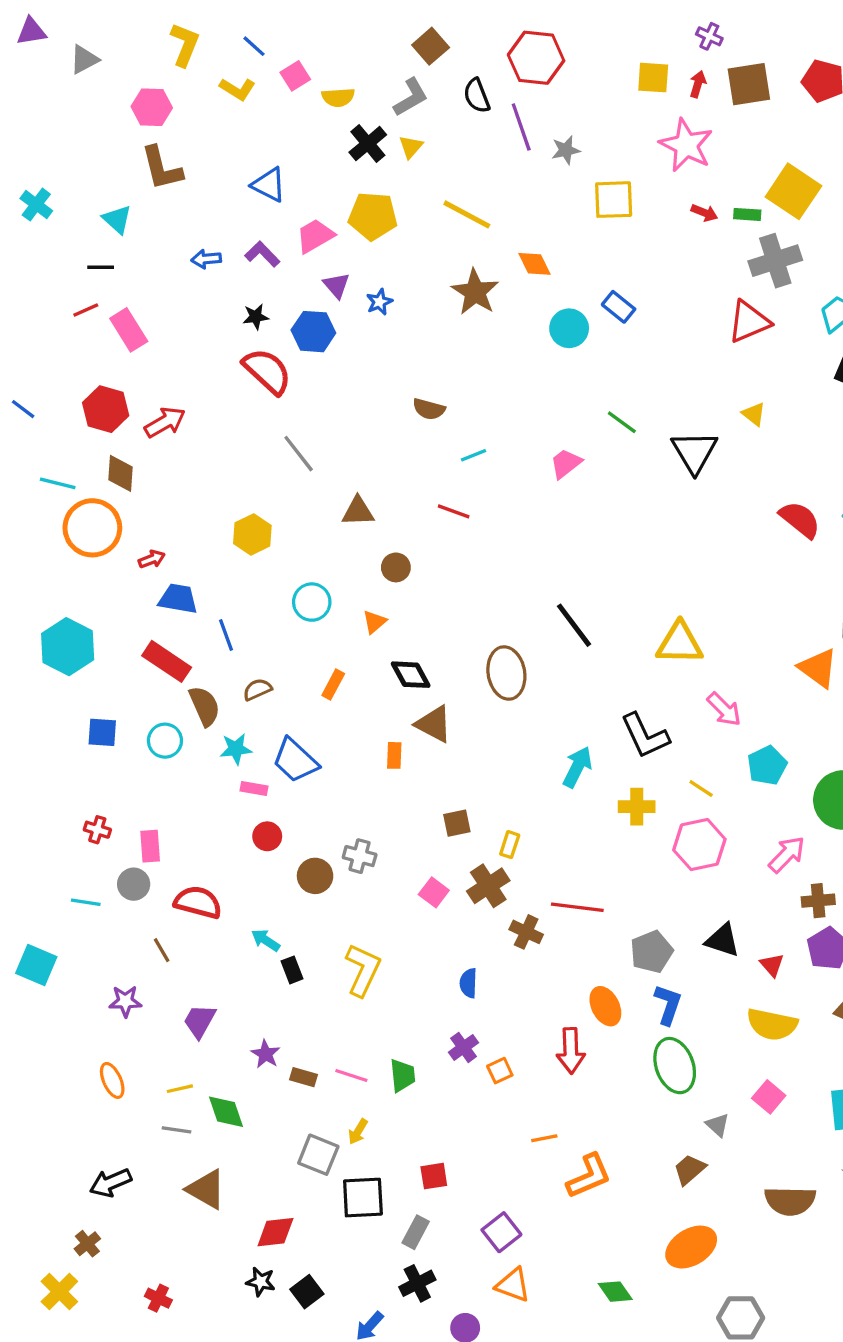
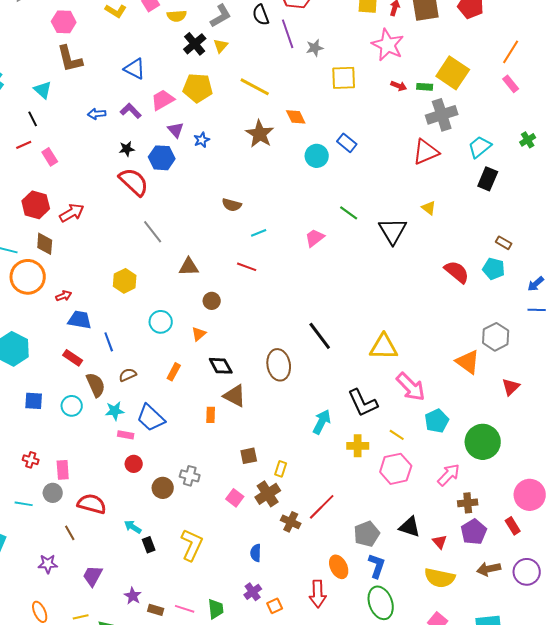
black line: (101, 267) -> (33, 119), turned 63
pink rectangle: (129, 330) -> (50, 157), size x0.7
red rectangle: (167, 661) -> (73, 358), size x0.7
pink arrow: (724, 709) -> (411, 387), size x1.4
red line: (577, 907) -> (322, 507), turned -52

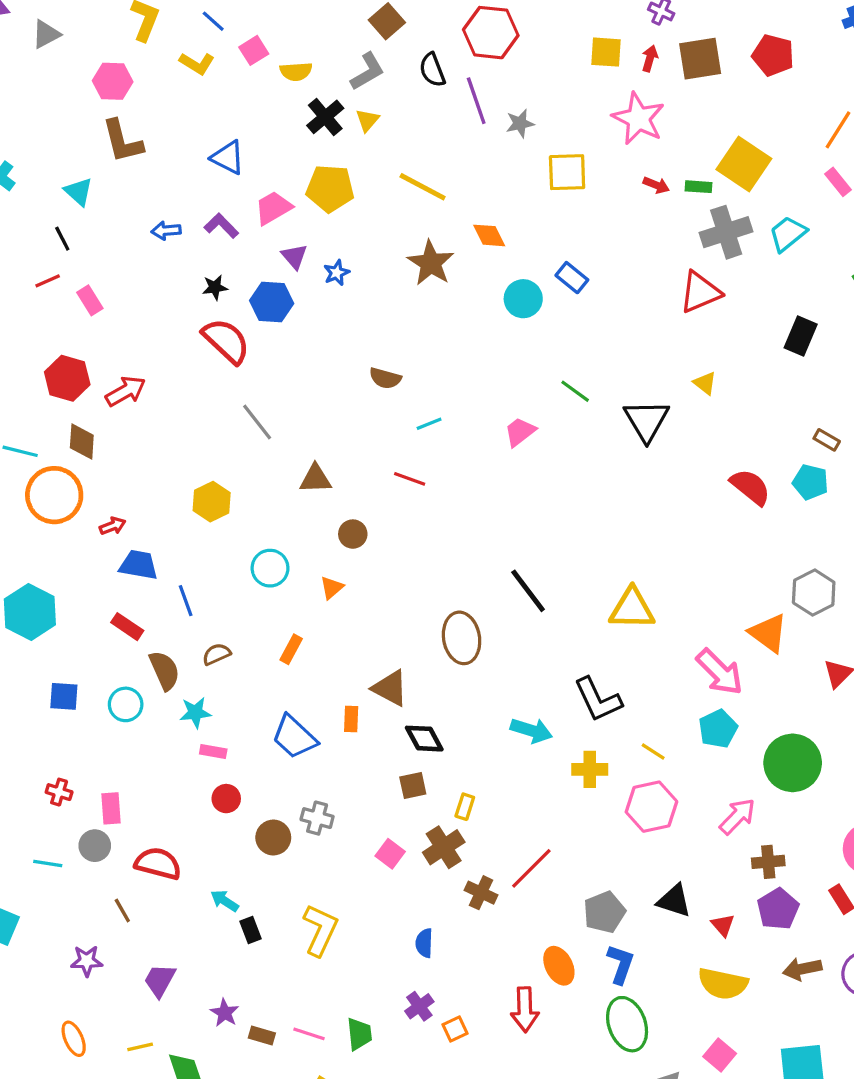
cyan trapezoid: (480, 147) -> (788, 234), moved
black diamond: (221, 366) -> (424, 739), moved
pink arrow: (411, 387) -> (720, 672), moved
blue trapezoid: (151, 418) -> (294, 737), moved
cyan arrow: (322, 422) -> (531, 730), turned 80

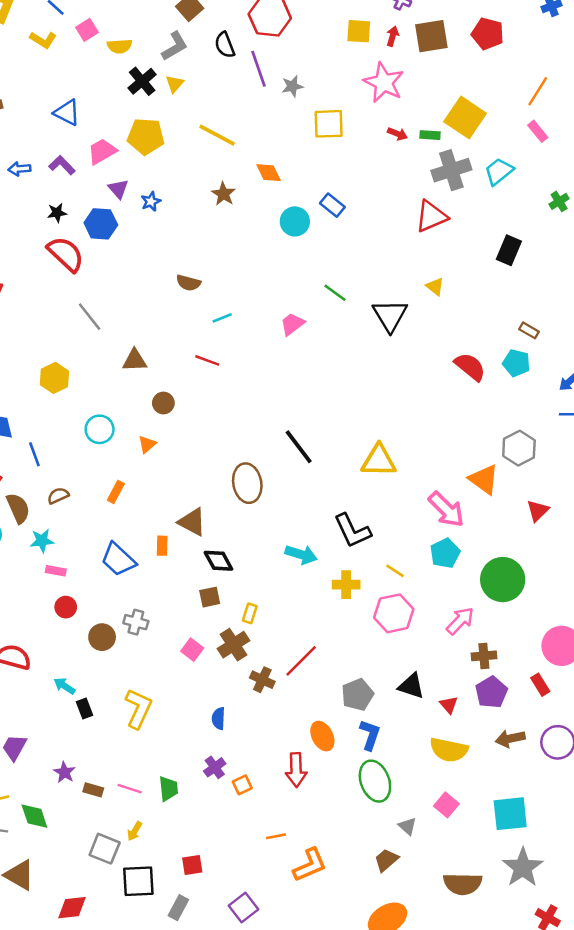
brown star: (431, 263) -> (223, 194), size x0.7

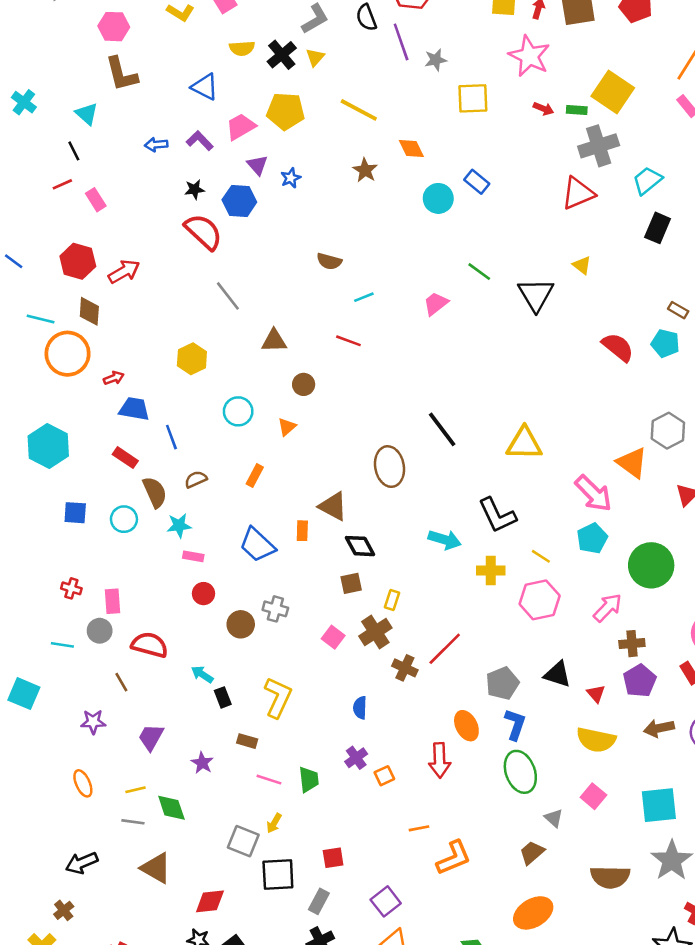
yellow semicircle: (120, 46) -> (242, 48), moved
cyan trapezoid: (499, 171) -> (647, 180), moved
brown rectangle: (93, 790) -> (247, 741), moved

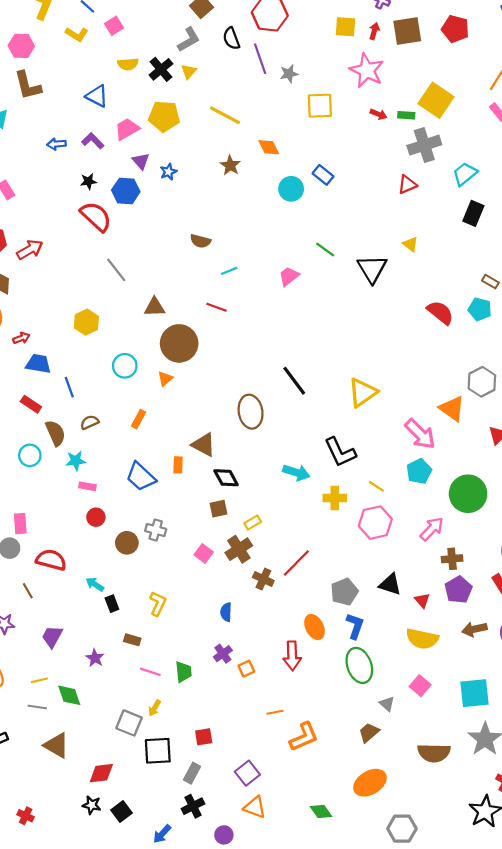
red triangle: (578, 193) -> (407, 185), size x0.7
brown circle: (304, 384) -> (179, 343), size x2.0
yellow triangle: (524, 443) -> (362, 392), turned -36
yellow rectangle: (392, 600) -> (253, 523), turned 42
yellow L-shape: (278, 697) -> (158, 604), size x0.7

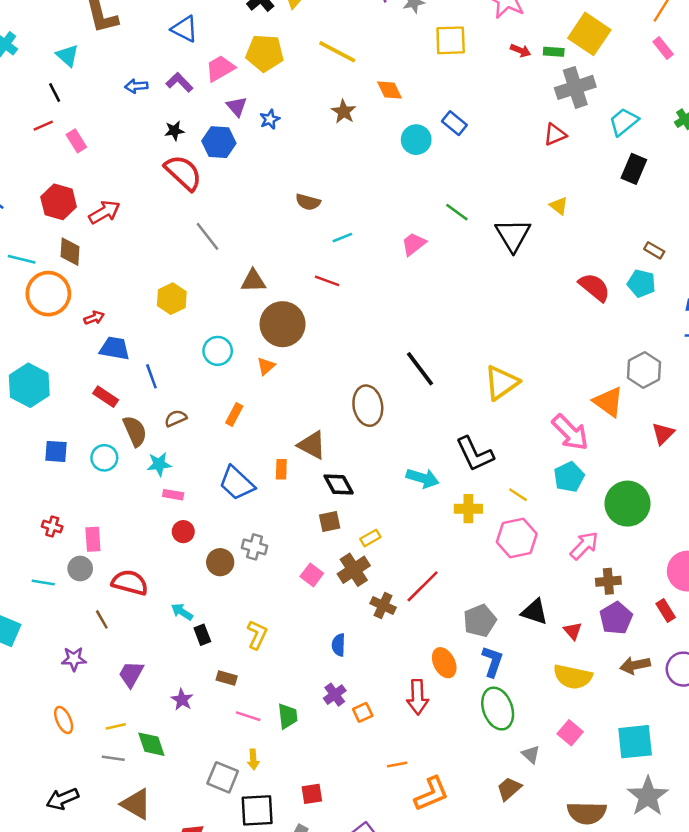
yellow arrow: (155, 708) -> (253, 759), turned -35

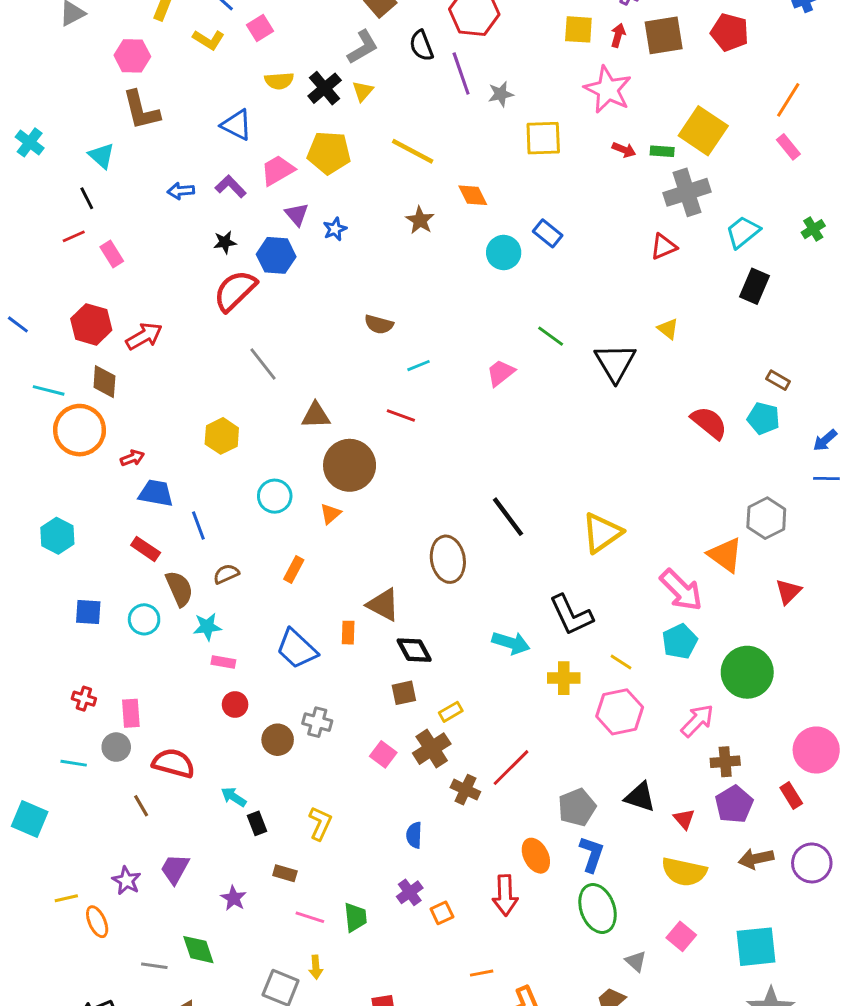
red semicircle: (183, 173) -> (235, 291), turned -87
cyan hexagon: (29, 385) -> (57, 536), size x0.7
purple star: (74, 659) -> (126, 881), moved, turned 30
yellow line: (116, 726) -> (66, 898), moved

